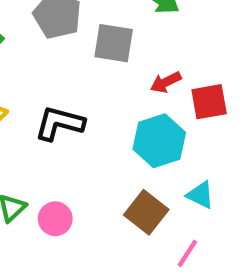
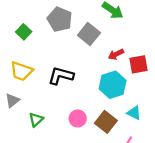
gray square: (114, 43) -> (89, 34), turned 30
pink circle: (55, 219) -> (78, 118), moved

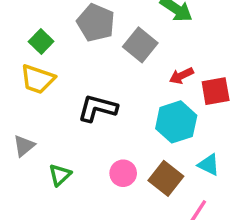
yellow trapezoid: (21, 71) -> (38, 79), moved

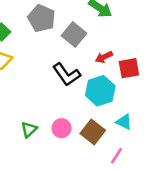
black L-shape: (97, 108) -> (67, 74), moved, turned -140
green triangle: (60, 175) -> (29, 129), moved

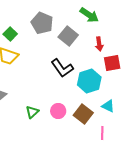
red arrow: (104, 57) -> (99, 44), moved, turned -72
pink line: (116, 156) -> (102, 133), turned -32

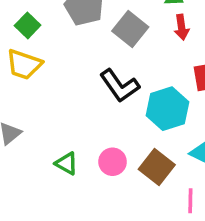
red arrow: (99, 44) -> (182, 27), moved
green triangle: (32, 112) -> (66, 164), turned -48

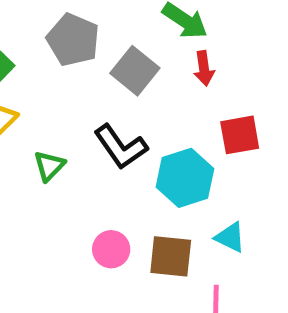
green triangle: (66, 164) -> (49, 166), moved, turned 45
brown square: (157, 167) -> (171, 256), turned -32

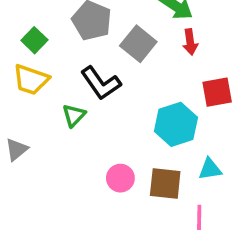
black L-shape: (121, 147) -> (101, 83), moved
cyan triangle: (230, 237) -> (210, 169), turned -35

